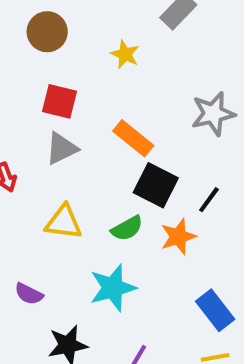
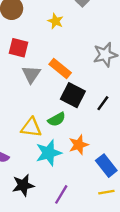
gray triangle: (62, 148) -> (31, 74), moved, turned -30
yellow triangle: (64, 222) -> (31, 127), moved
orange star: (178, 237) -> (79, 145), moved

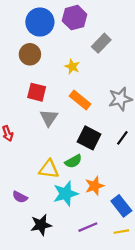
orange rectangle: (60, 69) -> (80, 100), moved
black line: (103, 103) -> (122, 138), moved
purple line: (61, 194) -> (88, 227), moved, turned 36

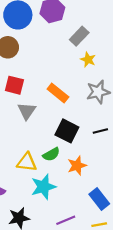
yellow star: (72, 67) -> (88, 60), moved
black line: (122, 138) -> (100, 131), turned 40
orange star: (95, 186) -> (77, 166), moved

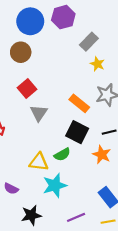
red square: (14, 85) -> (27, 88), turned 36
orange rectangle: (58, 93) -> (79, 103), moved
orange star: (77, 166) -> (102, 155), moved, turned -30

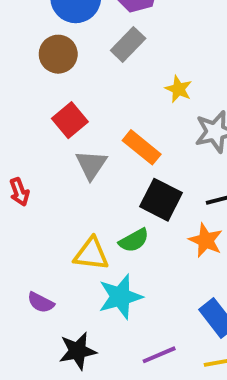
gray rectangle: (89, 42) -> (128, 44), moved
yellow star: (97, 64) -> (178, 89), moved
orange rectangle: (79, 103) -> (142, 147), moved

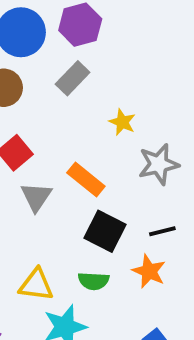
green semicircle: (134, 240) -> (94, 281), moved, turned 32

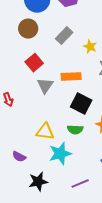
gray rectangle: (73, 78) -> (64, 36), moved
orange rectangle: (86, 180) -> (71, 77), turned -42

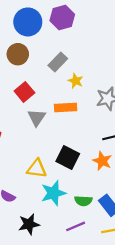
yellow star: (90, 47) -> (76, 81), moved
black square: (81, 104) -> (68, 158), moved
green semicircle: (75, 130) -> (83, 201), moved

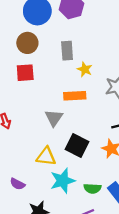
gray rectangle: (58, 62) -> (67, 51), turned -48
red square: (24, 92) -> (25, 73), moved, turned 36
gray triangle: (37, 118) -> (54, 118), moved

